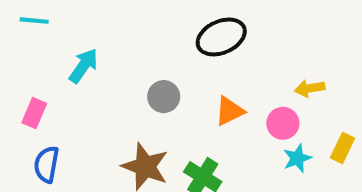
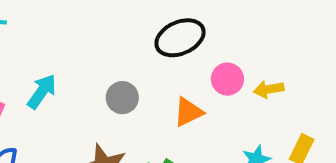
cyan arrow: (84, 66) -> (42, 91), moved
pink circle: (283, 123) -> (227, 79), moved

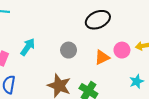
pink circle: (227, 79) -> (122, 50), moved

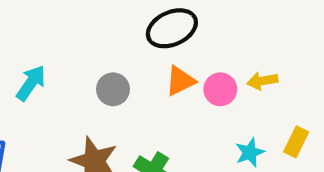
orange triangle: (102, 57) -> (180, 81), moved

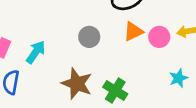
cyan arrow: (31, 83) -> (36, 52), moved

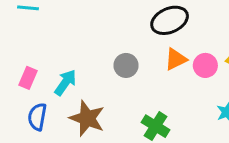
brown star: (77, 84) -> (87, 118), moved

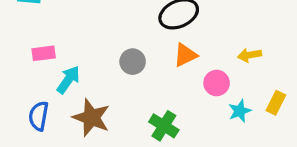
pink circle: (205, 65) -> (217, 83), moved
pink rectangle: (28, 78) -> (44, 53), moved, turned 60

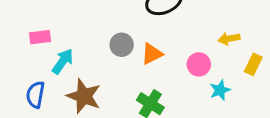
orange triangle: (185, 55) -> (152, 54), moved
yellow rectangle: (276, 103) -> (253, 64), moved

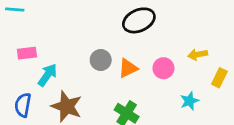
pink circle: (199, 64) -> (163, 68), moved

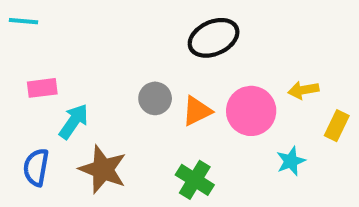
pink circle: (163, 68) -> (251, 111), size x1.5

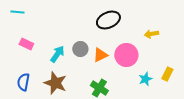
pink rectangle: (42, 88) -> (26, 44), turned 32
yellow arrow: (303, 90) -> (151, 34), moved
cyan arrow: (74, 121) -> (57, 54), moved
yellow rectangle: (337, 126) -> (167, 74), moved

